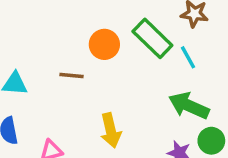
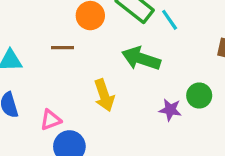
green arrow: (189, 106) -> (141, 59), moved

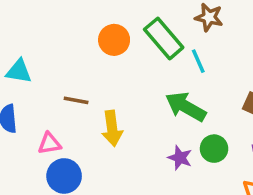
brown line: (62, 48) -> (76, 100), moved
green arrow: (141, 59) -> (186, 107), moved

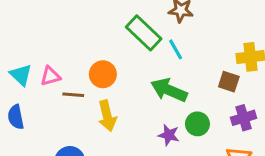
orange circle: (114, 40) -> (103, 74), moved
cyan triangle: (19, 71) -> (21, 75), turned 40
pink triangle: (49, 143) -> (50, 76), moved

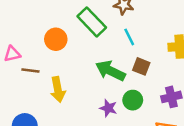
cyan line: (176, 49) -> (129, 37), moved
orange circle: (103, 74) -> (56, 39), moved
brown square: (229, 82) -> (141, 66), moved

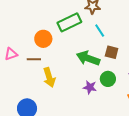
green rectangle: (92, 22) -> (69, 22), turned -65
brown line: (30, 71) -> (34, 59), moved

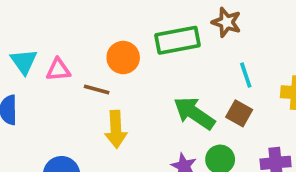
cyan line: (100, 31) -> (246, 75), moved

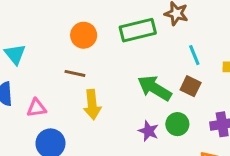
orange circle: (123, 58) -> (84, 35), moved
pink triangle: (58, 70) -> (37, 108), moved

